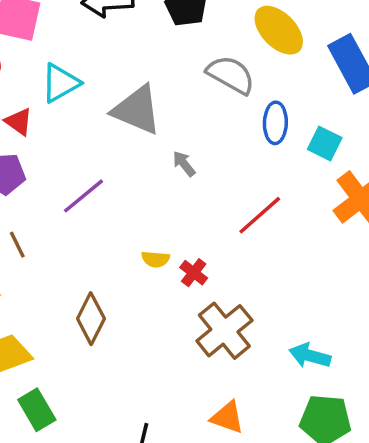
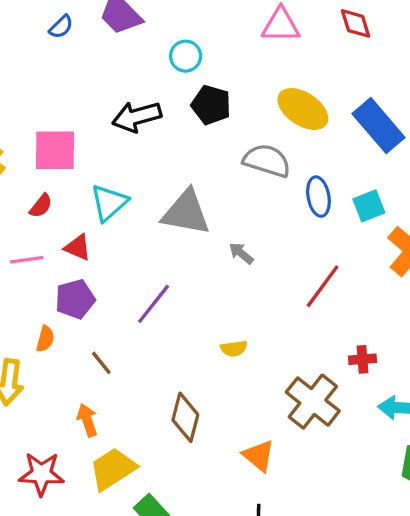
cyan square: (325, 144) -> (369, 206), turned -36
red cross: (194, 273) -> (362, 359), moved, turned -30
orange triangle: (227, 417) -> (259, 456), moved, turned 32

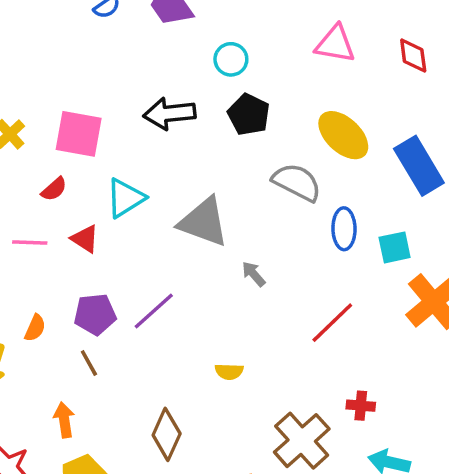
purple pentagon: (75, 299) -> (95, 314), moved

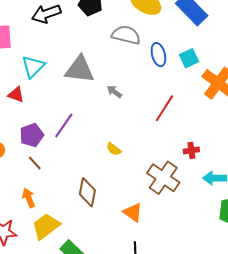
yellow semicircle: (229, 372) -> (114, 149), turned 49

